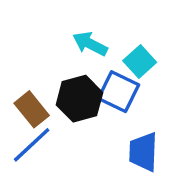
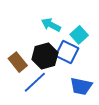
blue line: (32, 145) -> (35, 82), moved
blue trapezoid: (143, 152) -> (81, 86), turned -80

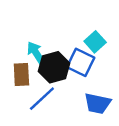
cyan arrow: (51, 25) -> (36, 53), moved, turned 30
brown rectangle: (18, 62) -> (21, 74), turned 36

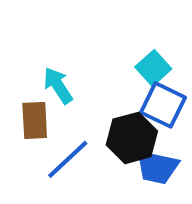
blue square: (81, 62) -> (163, 105), moved
black hexagon: (54, 67) -> (132, 138), moved

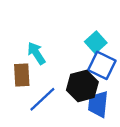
blue trapezoid: (157, 167) -> (98, 104), turned 84

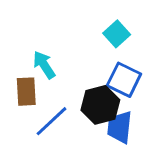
cyan square: (96, 42) -> (117, 34), moved

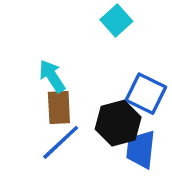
cyan square: (117, 34) -> (116, 21), moved
brown rectangle: (26, 92) -> (59, 108), moved

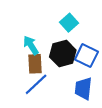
cyan square: (116, 21) -> (69, 23), moved
black hexagon: (118, 123) -> (63, 53), moved

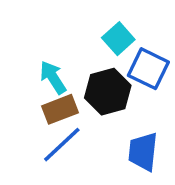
blue square: (86, 56) -> (148, 69), moved
brown rectangle: (35, 64) -> (60, 109), turned 72

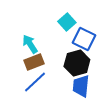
black hexagon: (108, 92) -> (77, 63), moved

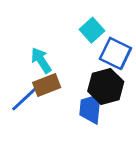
blue line: (35, 82) -> (26, 97), moved
blue trapezoid: (81, 86) -> (91, 108), moved

